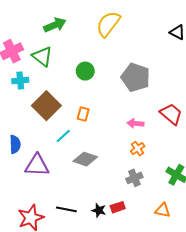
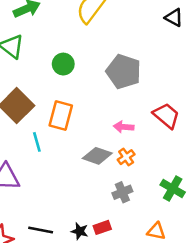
orange rectangle: (83, 114) -> (61, 116), size x1.6
cyan line: (63, 136) -> (37, 142), turned -63
gray diamond: (85, 159) -> (97, 156), moved

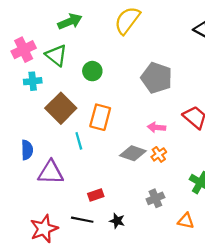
green circle: (63, 64) -> (92, 71), moved
gray cross: (122, 192) -> (155, 198), moved
red rectangle: (102, 227) -> (96, 195), moved

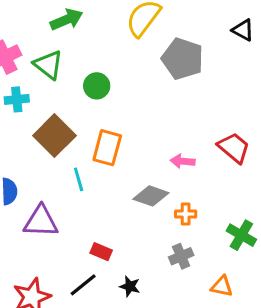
gray pentagon: (157, 78) -> (183, 59), moved
orange cross: (159, 154) -> (186, 214), moved, turned 35
red rectangle: (96, 195) -> (101, 252), turned 42
black line: (82, 220) -> (83, 285), turned -50

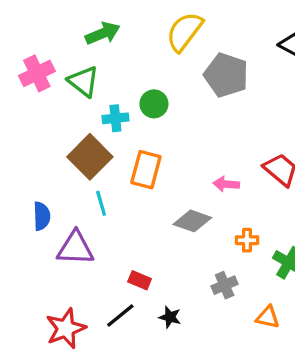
green circle: (97, 86) -> (154, 104), moved
cyan cross: (17, 99) -> (115, 118), moved
cyan line: (79, 179) -> (101, 203), moved
orange cross: (186, 214) -> (247, 240), moved

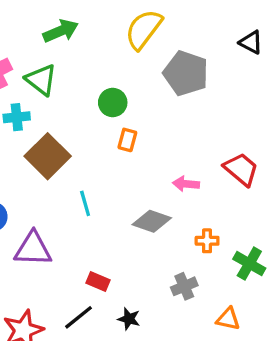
cyan cross: (115, 118) -> (17, 117), moved
orange rectangle: (146, 170) -> (127, 140), moved, size x0.6
cyan line: (101, 203) -> (85, 203), moved

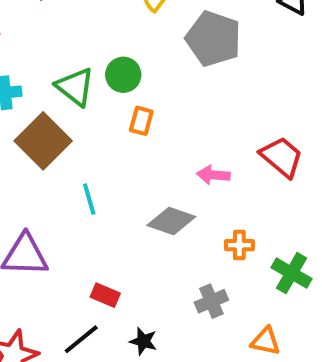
green triangle: (41, 80) -> (75, 87), moved

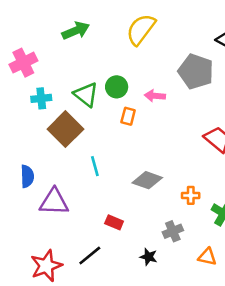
gray pentagon: (213, 39) -> (196, 72), moved
pink arrow: (213, 175) -> (155, 96), moved
red rectangle: (105, 295) -> (114, 222), moved
black star: (143, 341) -> (149, 257), moved

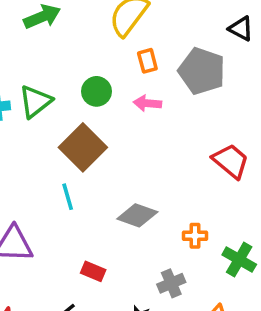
green triangle: (86, 95) -> (35, 102), moved, turned 44
orange rectangle: (128, 116) -> (147, 61), moved, turned -30
brown square: (65, 129) -> (83, 147), moved

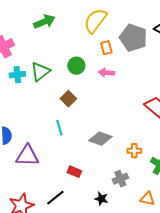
gray pentagon: (202, 71) -> (133, 38), moved
brown square: (83, 147) -> (68, 99), size x0.6

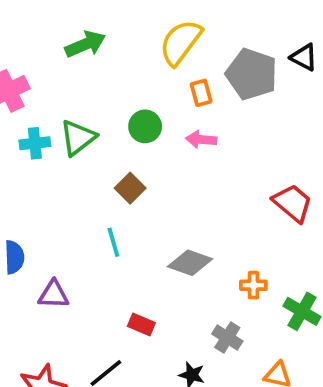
purple triangle: (27, 156) -> (54, 295), size x0.7
gray cross: (120, 179) -> (227, 337), turned -35

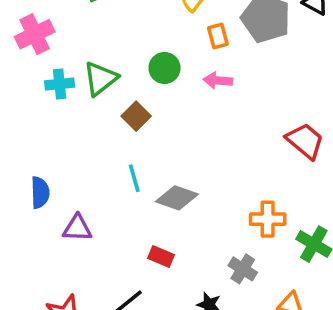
brown square: (130, 188) -> (136, 116), moved
gray diamond: (190, 263) -> (177, 198), moved
orange cross: (253, 285) -> (268, 219), size x1.4

